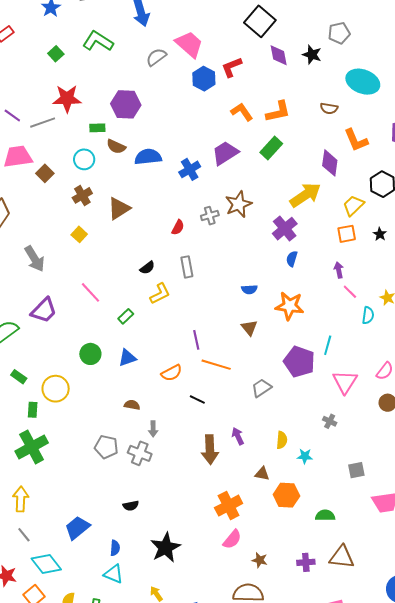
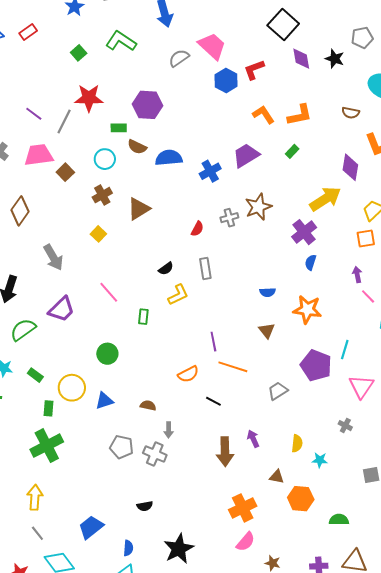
gray line: (43, 123) -> (64, 121), turned -45
green rectangle: (271, 148) -> (292, 151), size x0.6
green rectangle: (126, 316) -> (143, 317), turned -42
blue triangle: (127, 358) -> (104, 401), moved

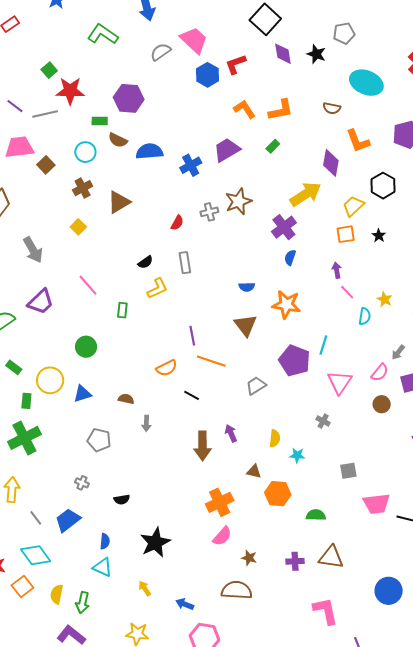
green square: (79, 53) -> (49, 70), moved
gray line: (64, 121) -> (45, 114), turned 50
brown triangle: (267, 331) -> (246, 325), size x1.4
gray cross: (155, 454) -> (82, 483), moved, size x0.6
gray line: (37, 533) -> (36, 518), moved

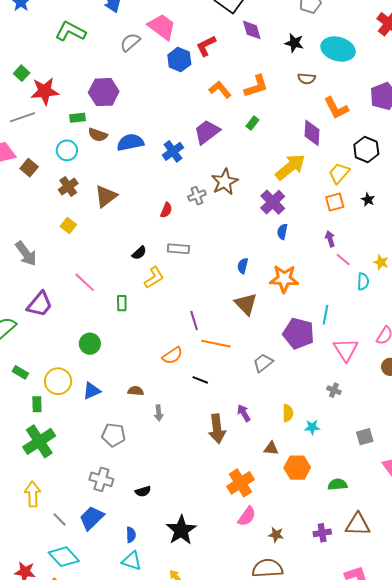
black star: (316, 54) -> (294, 43), moved
gray rectangle: (185, 263) -> (178, 249), turned -70
blue semicircle: (247, 287) -> (243, 266), turned 112
gray cross: (82, 483) -> (101, 479), size x1.6

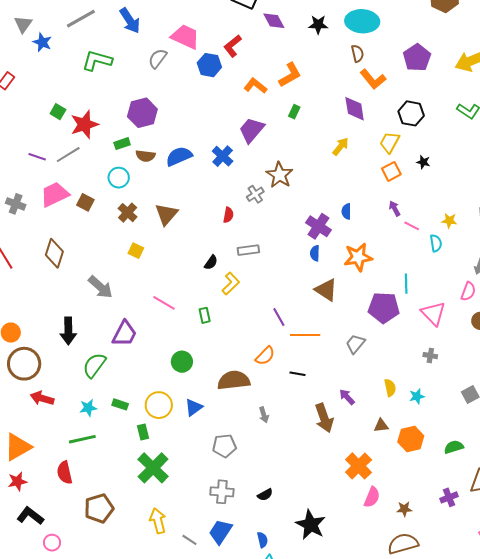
brown semicircle: (307, 79) -> (357, 53), moved, turned -96
yellow arrow: (290, 167) -> (341, 147), size x0.6
purple cross: (273, 202) -> (318, 226), moved
brown semicircle: (136, 391) -> (234, 380), moved, size x2.0

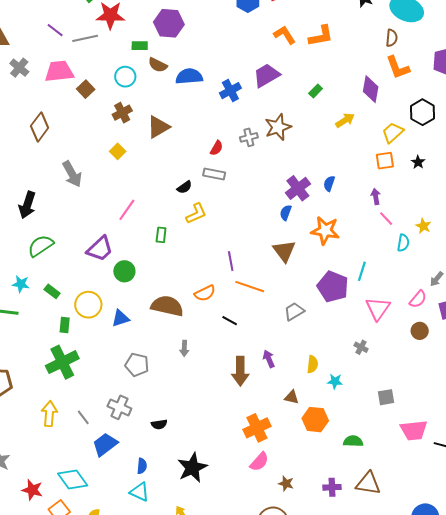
green rectangle: (294, 112) -> (316, 91), moved
gray rectangle: (248, 250) -> (214, 174), moved
pink line: (164, 303) -> (127, 210), turned 75
purple trapezoid: (125, 334) -> (100, 249), moved
gray line: (189, 540) -> (83, 417), moved

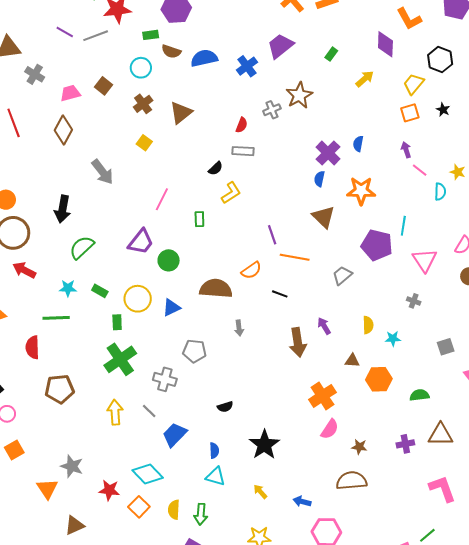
pink trapezoid: (59, 71) -> (70, 93), moved, size x0.7
gray cross: (119, 407) -> (165, 379), moved

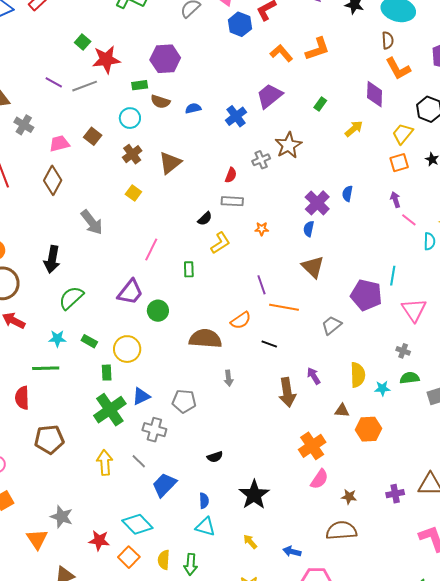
blue semicircle: (204, 58) -> (193, 108), size x0.6
orange star: (361, 191) -> (262, 229), moved, size x0.5
blue triangle: (171, 307) -> (141, 396), moved
yellow semicircle: (368, 325) -> (358, 375), size x1.4
green semicircle: (420, 395) -> (410, 378), moved

